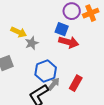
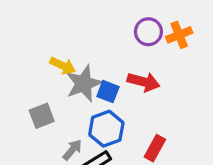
blue square: (62, 29) -> (108, 92), moved
gray star: (32, 43) -> (84, 83), size x1.6
gray arrow: (54, 84) -> (72, 150), moved

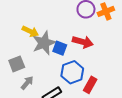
blue hexagon: (106, 129) -> (72, 72), moved
gray arrow: (72, 150) -> (27, 83), moved

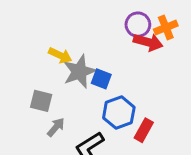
red arrow: (83, 42) -> (148, 42), moved
gray square: (17, 64) -> (41, 101), turned 35

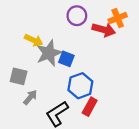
purple circle: (138, 25) -> (77, 16), moved
red rectangle: (144, 130) -> (90, 107), moved

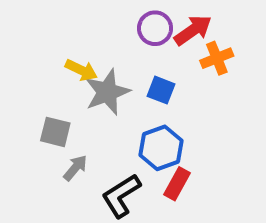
orange cross: (118, 18) -> (217, 58), moved
red arrow: (104, 30) -> (193, 30), moved, turned -50
blue square: (66, 59) -> (161, 90), moved

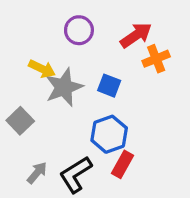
purple circle: (155, 28) -> (79, 30), moved
gray square: (55, 132) -> (20, 121), turned 32
gray arrow: (75, 168) -> (37, 173), moved

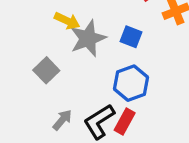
red rectangle: (123, 164) -> (125, 121), moved

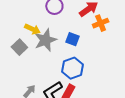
gray square: (46, 70) -> (19, 47), moved

